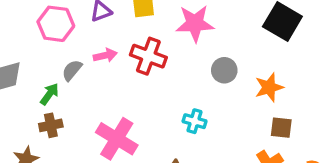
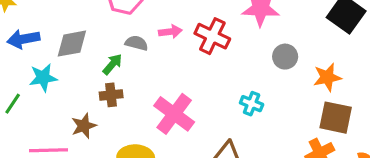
gray semicircle: (72, 70) -> (136, 43), turned 60
brown square: (281, 128) -> (336, 118), size x1.5

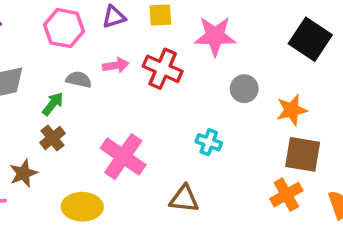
brown cross: (111, 95) -> (52, 138), turned -30

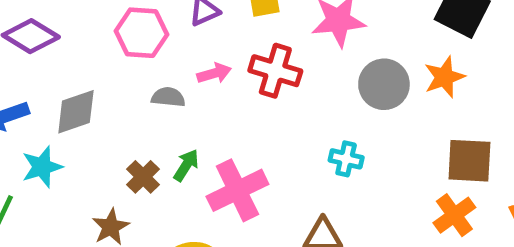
gray circle: (244, 89) -> (384, 84), size x1.4
green arrow: (53, 104) -> (186, 165), moved
orange star: (292, 110) -> (444, 77), moved
pink cross: (123, 157) -> (237, 190), turned 36

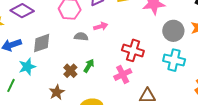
red cross: (275, 71) -> (133, 50), moved
cyan cross: (346, 159) -> (174, 60), moved, size x1.5
pink cross: (237, 190) -> (123, 74), moved, size x0.7

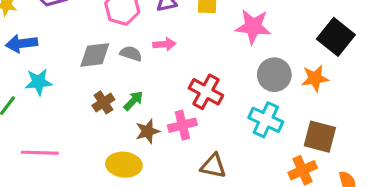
gray diamond: (42, 43) -> (95, 55), moved
brown star: (57, 92) -> (148, 131), moved

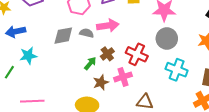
pink arrow: (164, 44) -> (108, 26), size x1.5
gray circle: (274, 75) -> (167, 39), moved
brown cross: (103, 102) -> (107, 54), moved

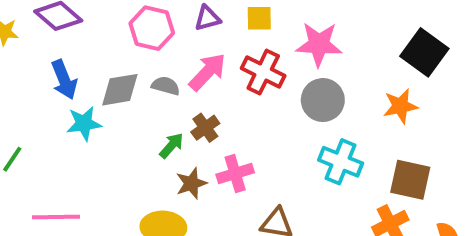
pink arrow: (108, 26) -> (207, 72), turned -40
blue arrow: (16, 32) -> (64, 80), moved, turned -102
red cross: (137, 54) -> (263, 72), moved
cyan star: (28, 56) -> (84, 123), moved

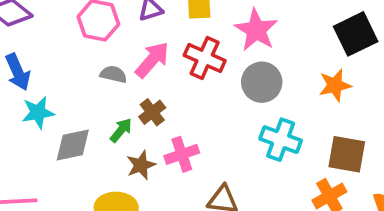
pink star: (319, 44) -> (256, 30), turned 30
black square: (424, 52) -> (356, 34), turned 30
gray diamond: (120, 90) -> (73, 145), moved

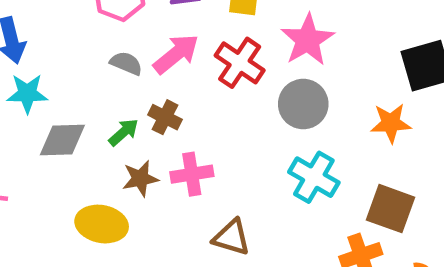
brown cross: (152, 112) -> (165, 117), turned -35

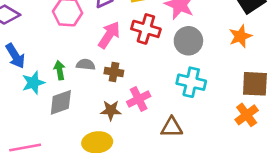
gray semicircle: (126, 63) -> (86, 65), moved
green arrow: (124, 132) -> (60, 70), moved, turned -42
cyan cross: (314, 177) -> (191, 82), moved
brown star: (140, 179) -> (111, 110), turned 30

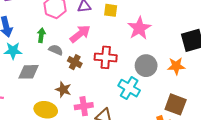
red cross: (146, 29) -> (106, 57), moved, turned -30
gray circle: (188, 41) -> (146, 66), moved
green arrow: (60, 70) -> (41, 35), moved
pink cross: (139, 99) -> (84, 106), moved

